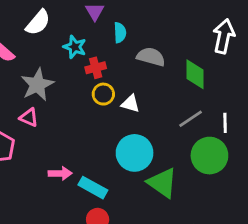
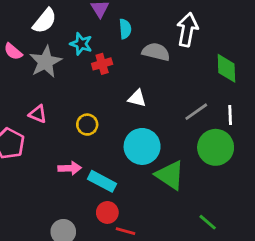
white arrow: (224, 36) -> (187, 30), moved
green diamond: (195, 74) -> (226, 68), moved
gray star: (37, 85) -> (46, 62), moved
yellow circle: (103, 94) -> (87, 125), moved

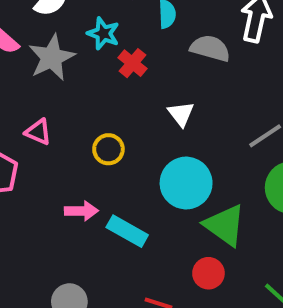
red cross: (102, 64) -> (132, 63), turned -36
white triangle: (137, 98) -> (181, 114), turned 36
red circle: (107, 212) -> (208, 273), moved

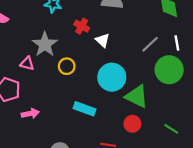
gray star: (52, 58) -> (45, 44), moved
red cross: (132, 63) -> (82, 26), moved
pink arrow: (81, 211) -> (30, 114), moved

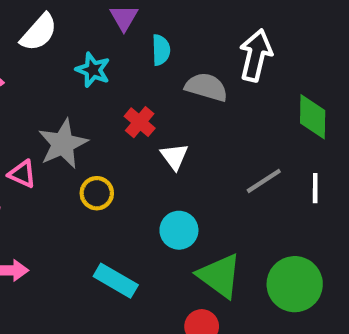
green circle: (169, 70) -> (295, 284), moved
cyan circle: (112, 77) -> (179, 230), size x0.7

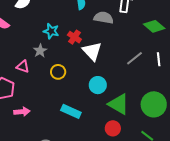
cyan star: (93, 70) -> (51, 31), moved
green diamond: (313, 117) -> (154, 26), turned -45
gray star: (63, 144) -> (40, 51), size x0.6
white triangle: (174, 157) -> (92, 51), size x1.5

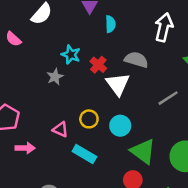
gray semicircle: (104, 18) -> (136, 60), moved
pink triangle: (23, 67) -> (60, 129), moved
yellow circle: (58, 72) -> (89, 119), moved

